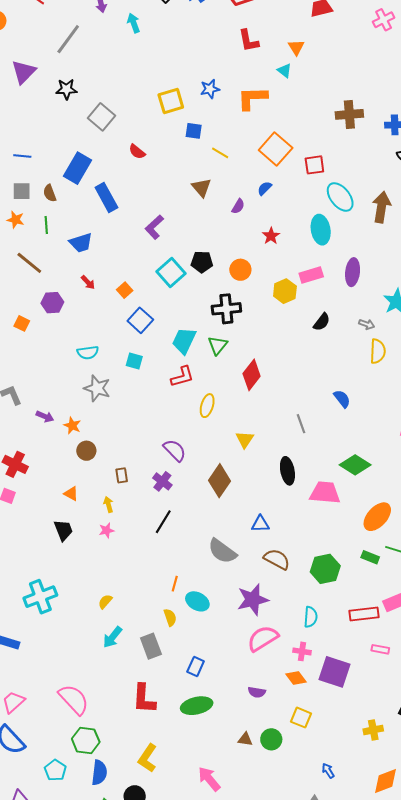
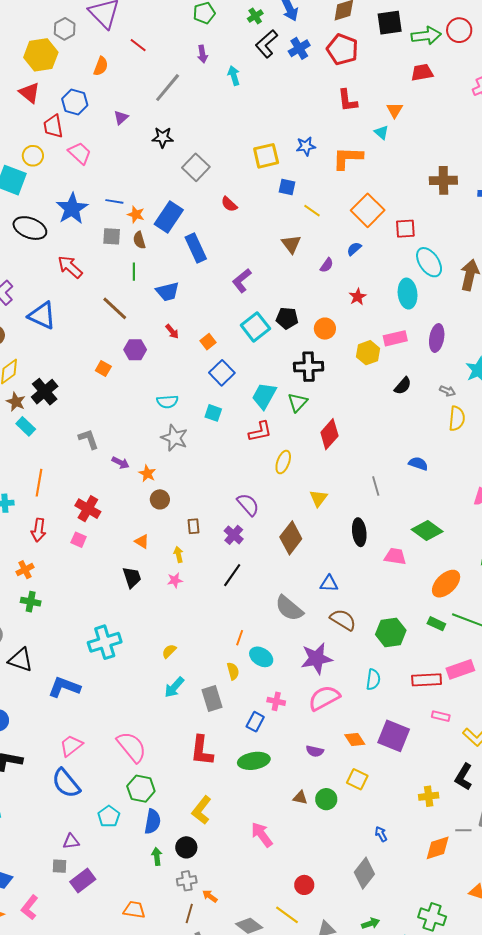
purple triangle: (24, 72) -> (121, 117), size x0.6
orange star: (16, 220) -> (136, 214), moved
blue semicircle: (342, 399) -> (418, 464), turned -36
pink trapezoid: (325, 493) -> (395, 556), size x0.7
pink cross: (302, 651) -> (276, 701), moved

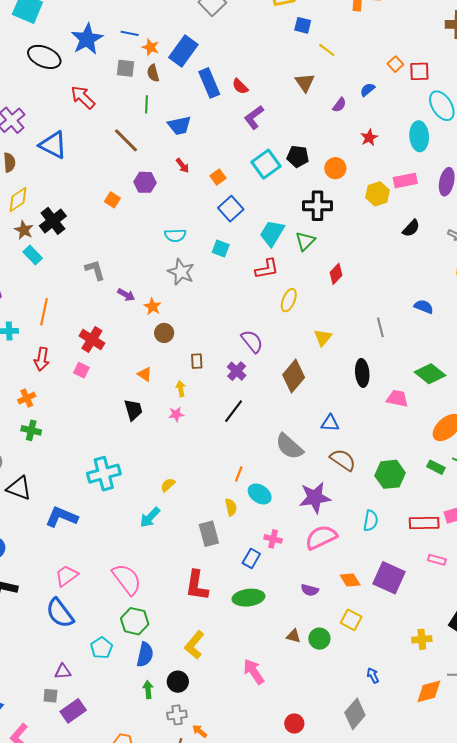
red semicircle: (229, 204) -> (240, 86), moved
orange square: (368, 210) -> (395, 64), moved, size x0.5
red diamond: (329, 434) -> (336, 274), size x0.7
cyan arrow: (174, 687) -> (150, 517), moved

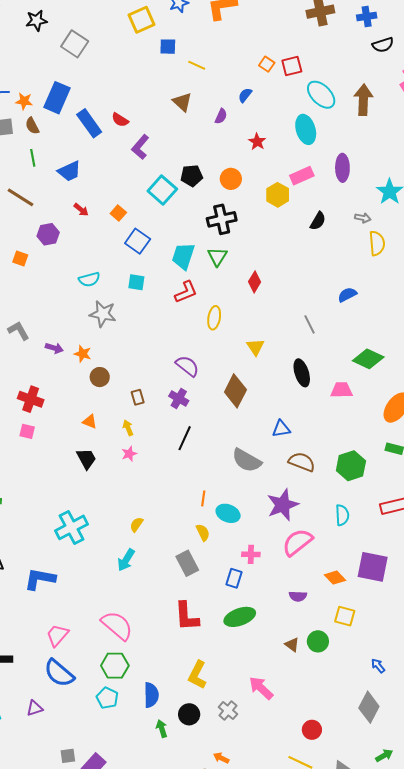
blue semicircle: (424, 307) -> (347, 295), turned -36
green hexagon: (135, 621) -> (115, 666), moved
brown triangle: (293, 636) -> (292, 645), turned 35
purple triangle: (63, 671) -> (35, 708), moved
gray cross: (177, 715) -> (228, 711), moved, turned -30

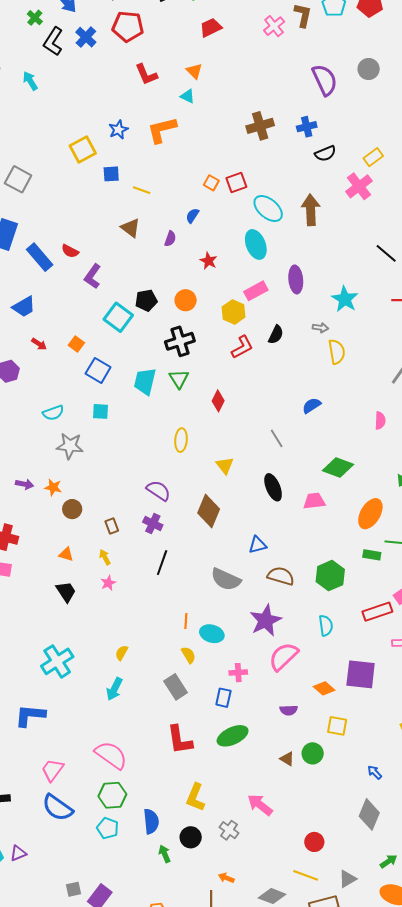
red L-shape: (186, 292) -> (242, 347), moved
purple triangle: (35, 708) -> (18, 853), moved

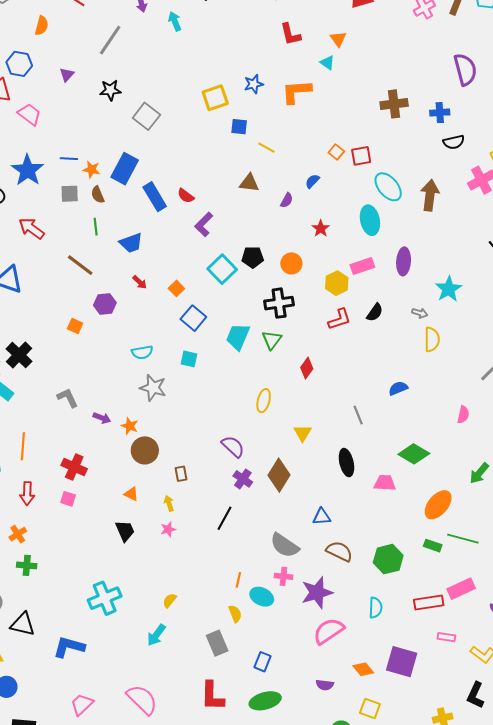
brown triangle: (130, 228) -> (249, 183), turned -40
brown circle: (72, 509) -> (145, 450), size x1.4
purple cross: (153, 524) -> (243, 479), moved
pink cross: (238, 673) -> (283, 576), moved

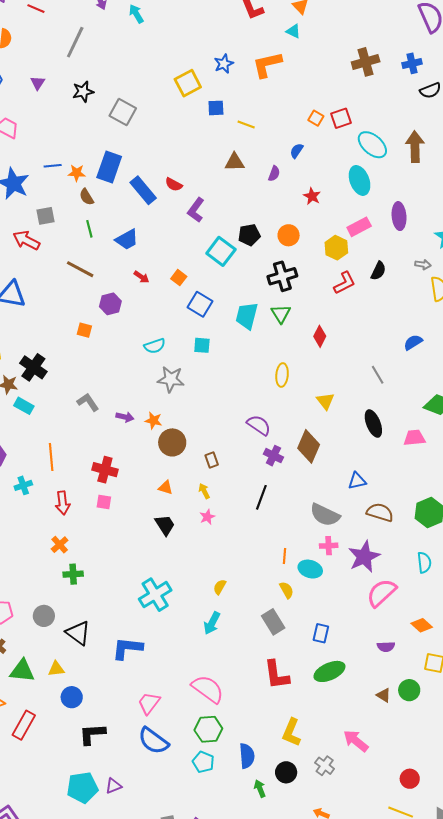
gray square: (70, 194) -> (46, 216), moved
black triangle: (23, 624) -> (78, 633), turned 32

